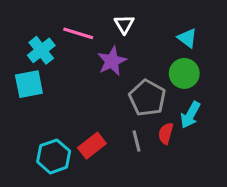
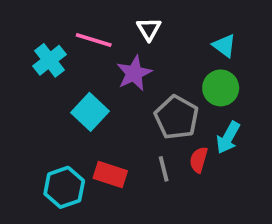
cyan square: (29, 84) -> (90, 112), moved, turned -36
red rectangle: (92, 146) -> (110, 174), turned 56

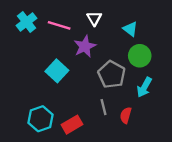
cyan triangle: (224, 46) -> (130, 29), moved
cyan cross: (49, 60) -> (27, 22), moved
red semicircle: (199, 160) -> (126, 115), moved
red rectangle: (110, 174) -> (72, 125), moved, turned -48

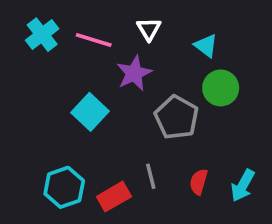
cyan arrow: (144, 87) -> (243, 185), moved
gray line: (103, 107) -> (151, 176), moved

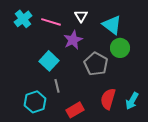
cyan triangle: (206, 46) -> (112, 25), size x1.5
gray line: (151, 176) -> (57, 86), moved
red semicircle: (199, 182) -> (108, 99), size x1.5
red rectangle: (114, 197) -> (75, 110), moved

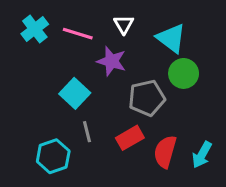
purple star: (73, 40) -> (111, 61), turned -30
gray pentagon: (96, 64) -> (147, 98), turned 30
red rectangle: (75, 110) -> (130, 138), moved

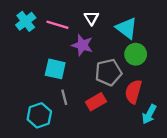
cyan square: (75, 93) -> (55, 69), turned -30
red semicircle: (165, 152) -> (133, 92), moved

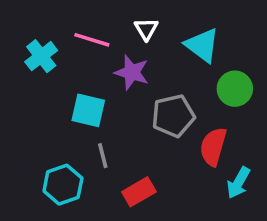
cyan cross: (26, 21) -> (41, 56), moved
green circle: (136, 54) -> (235, 89), moved
red rectangle: (96, 102) -> (139, 192), moved

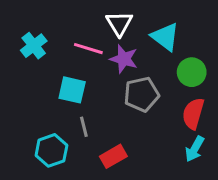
white triangle: (146, 29) -> (119, 23), size x1.4
pink line: (92, 40) -> (88, 49), moved
purple star: (132, 72) -> (124, 59), moved
red semicircle: (213, 147) -> (193, 114), moved

